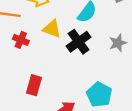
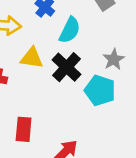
cyan pentagon: (99, 95) -> (100, 90), moved

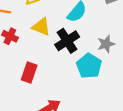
red rectangle: (24, 129) -> (29, 72), moved

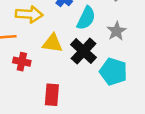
gray star: (106, 44) -> (116, 31), moved

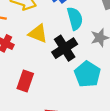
cyan semicircle: (86, 18) -> (75, 18), turned -55

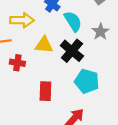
cyan pentagon: (87, 74) -> (87, 81), moved

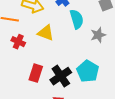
black cross: (72, 51) -> (61, 76), moved
cyan pentagon: (87, 81) -> (88, 71), moved

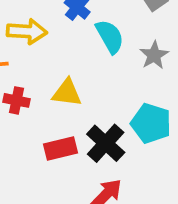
yellow triangle: (46, 33) -> (67, 93), moved
red rectangle: (36, 73) -> (60, 148), turned 72

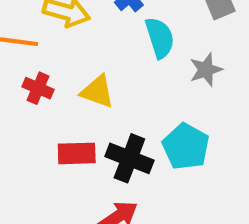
black cross: (106, 143) -> (129, 158), turned -33

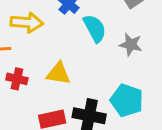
gray star: (206, 70) -> (131, 45), turned -30

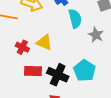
red cross: (17, 79) -> (22, 47), moved

